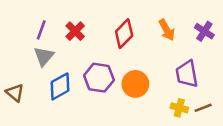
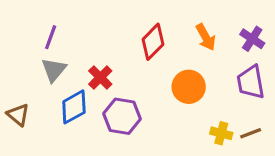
red cross: (75, 31) -> (100, 77), moved
purple trapezoid: (187, 74) -> (251, 82), moved
purple hexagon: (99, 78) -> (122, 116), moved
orange circle: (135, 84) -> (189, 87), moved

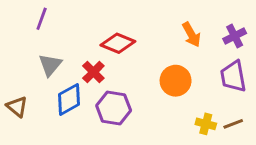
purple line: (51, 37) -> (42, 19), moved
purple cross: (252, 39) -> (235, 36), turned 30
red diamond: (153, 42) -> (118, 43), moved, turned 68

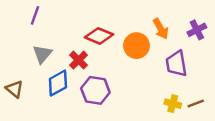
purple trapezoid: (233, 76) -> (176, 64), moved
orange circle: (176, 81) -> (136, 46), moved

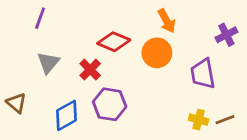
orange arrow: (161, 29) -> (167, 21), moved
blue diamond: (58, 83) -> (66, 115), moved

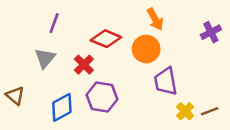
purple line: (40, 18) -> (54, 23), moved
purple trapezoid: (203, 74) -> (166, 81), moved
yellow cross: (199, 120) -> (185, 111), turned 30

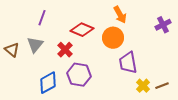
brown triangle: (15, 96) -> (12, 50), moved

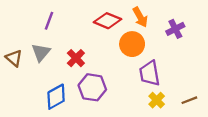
purple cross: (163, 25) -> (175, 29), moved
red diamond: (82, 30) -> (108, 21), moved
yellow cross: (143, 86) -> (157, 100), moved

